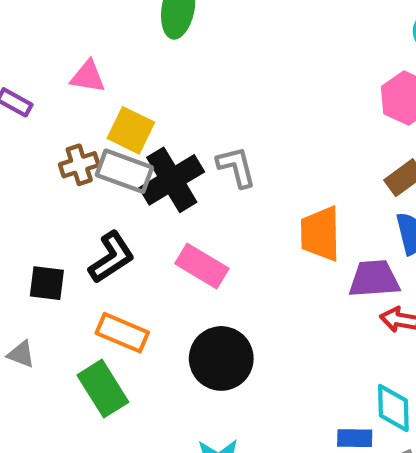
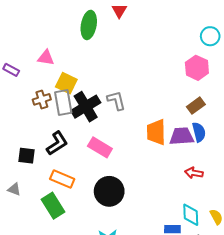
gray rectangle: (124, 171) -> (63, 103), turned 60
purple trapezoid: (374, 279) -> (182, 136), moved

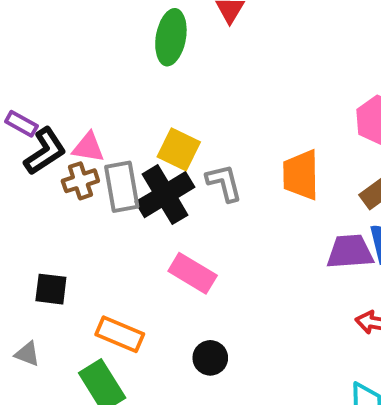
pink triangle: (46, 58) -> (88, 147), moved
yellow square: (66, 83) -> (179, 149), moved
orange trapezoid: (156, 132) -> (301, 175), moved
black L-shape: (57, 143) -> (45, 151), moved
black circle: (109, 191) -> (210, 358), size x0.6

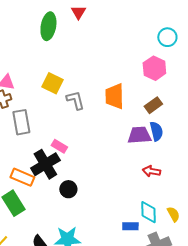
gray rectangle: (122, 187) -> (21, 122), moved
black cross: (165, 195) -> (45, 164), moved
pink rectangle: (193, 273) -> (59, 146), size x0.7

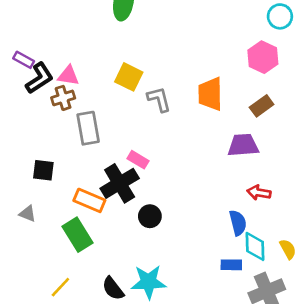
blue semicircle: (156, 131) -> (238, 223), moved

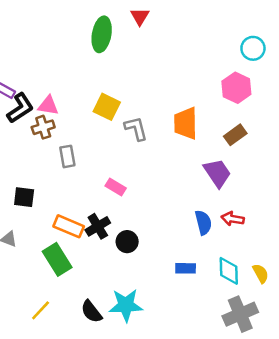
gray rectangle: (88, 128) -> (67, 156), size x0.7
purple trapezoid: (243, 145) -> (217, 173), turned 60
black cross: (120, 183) -> (98, 226), moved, size x0.7
blue semicircle: (238, 223) -> (203, 223), moved
blue rectangle: (231, 265) -> (186, 268), moved

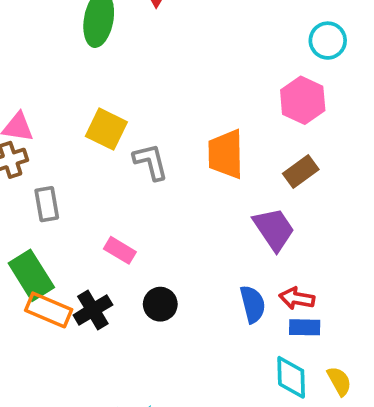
black circle: (127, 242) -> (160, 304), moved
green rectangle: (57, 259) -> (31, 275), moved
blue rectangle: (186, 268) -> (305, 327), moved

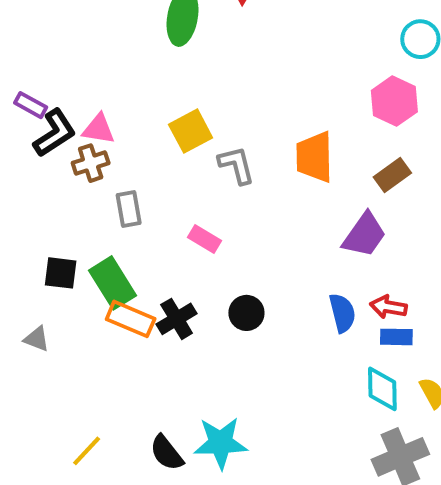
yellow square: (106, 129) -> (191, 131), turned 36
purple trapezoid: (274, 229) -> (364, 235), turned 69
pink rectangle: (120, 250) -> (205, 239), moved

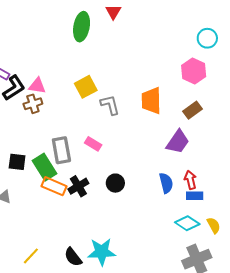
gray rectangle: (129, 209) -> (61, 150), moved, size x1.4
red arrow: (388, 307) -> (190, 180), turned 66
cyan diamond: (382, 389) -> (187, 223), turned -55

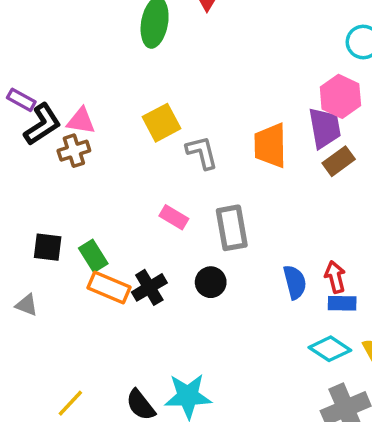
purple trapezoid: (178, 142) -> (325, 128), moved, turned -45
gray rectangle: (61, 150) -> (232, 228), moved
green rectangle: (45, 167) -> (93, 256), size x0.7

